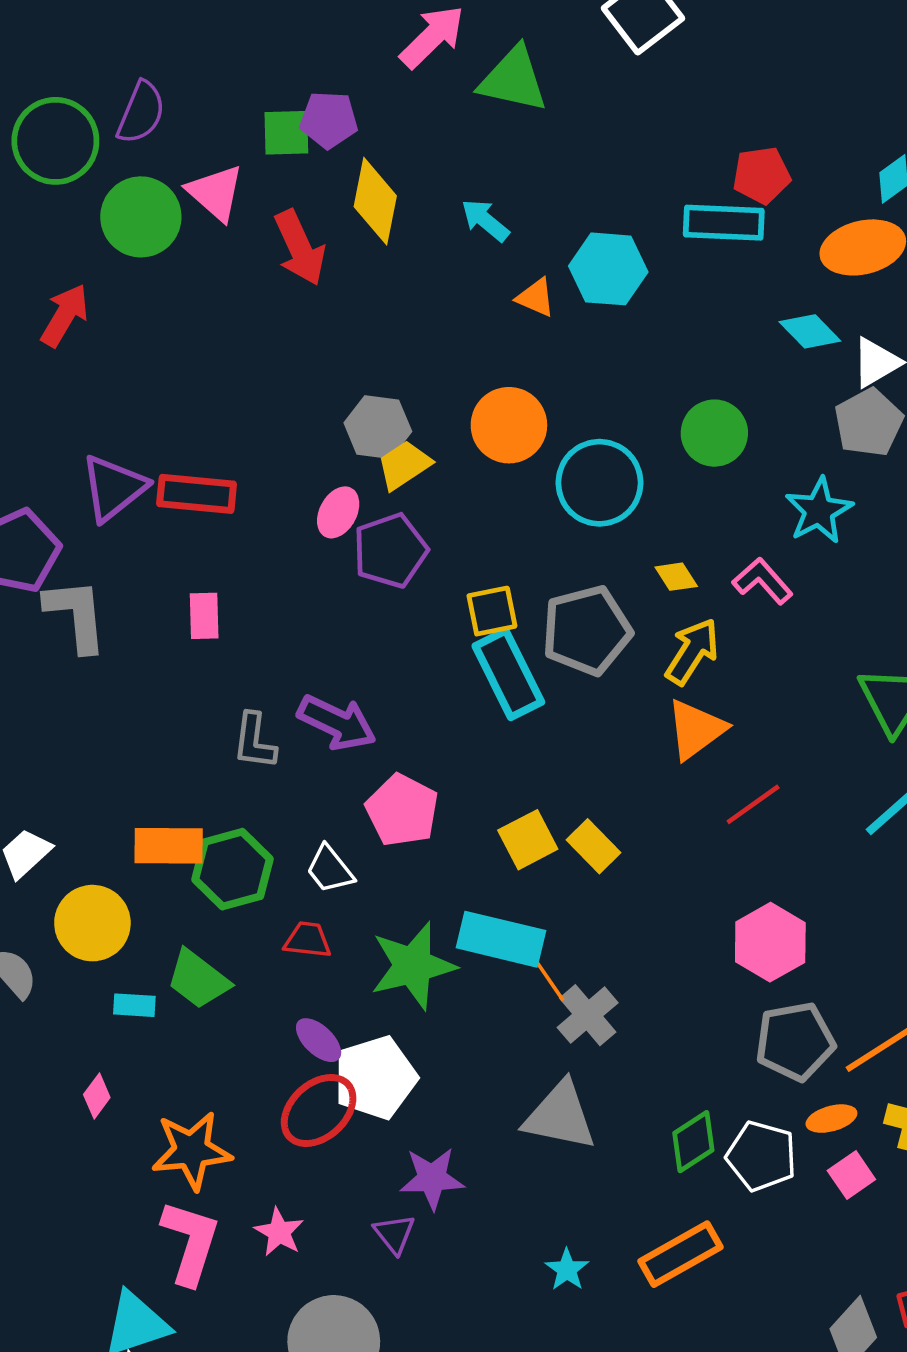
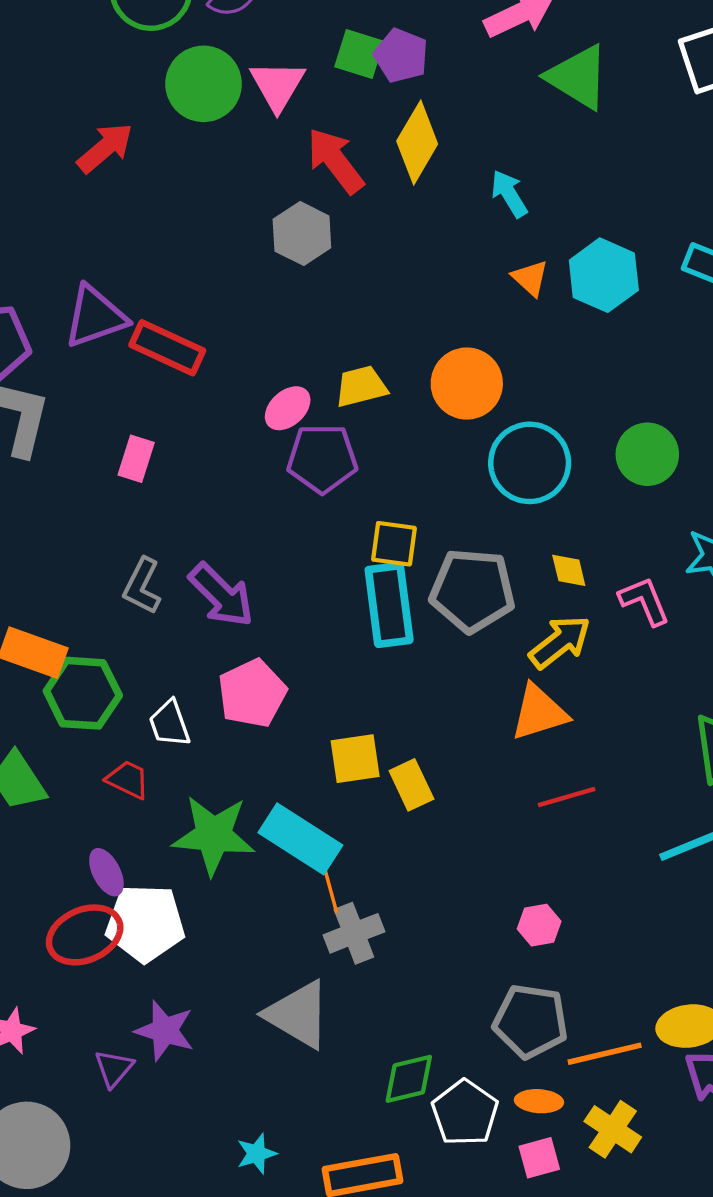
red arrow: (300, 248) -> (335, 161), turned 148
gray hexagon: (378, 427) -> (302, 234), moved
pink hexagon: (770, 942) -> (539, 925), size x0.6

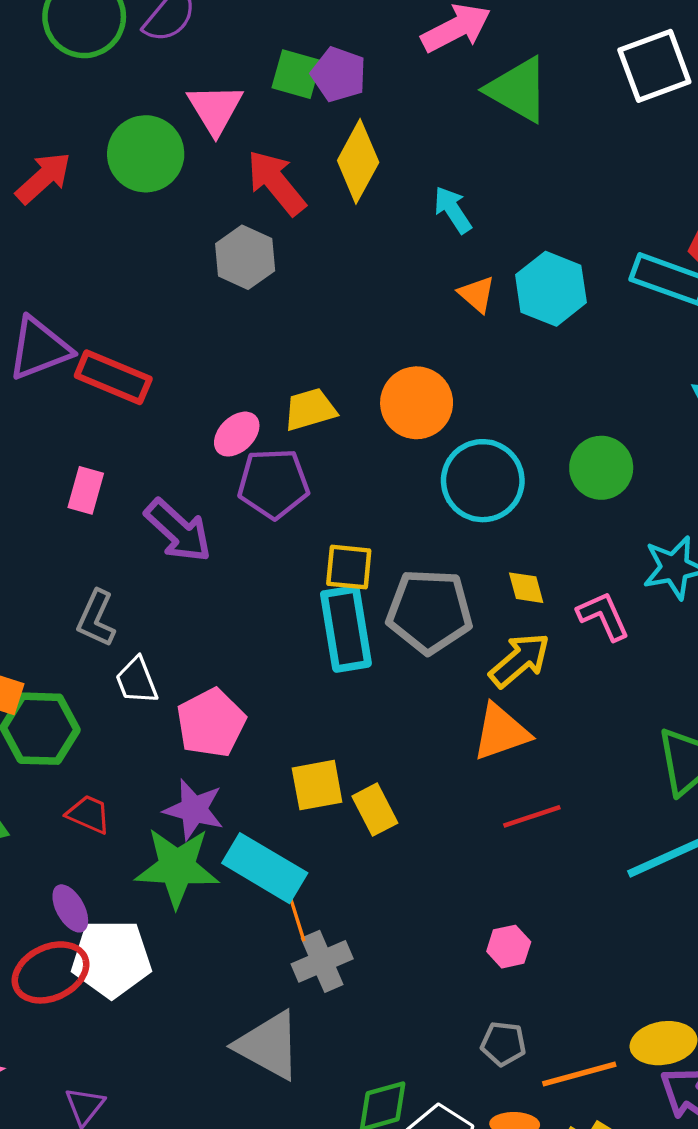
green circle: (204, 84) -> (146, 154), moved
purple arrow: (221, 595) -> (178, 531), moved
white trapezoid: (169, 724) -> (137, 681), moved
gray pentagon: (531, 1021) -> (503, 1044), size x0.6
purple star: (165, 1031) -> (194, 810), moved

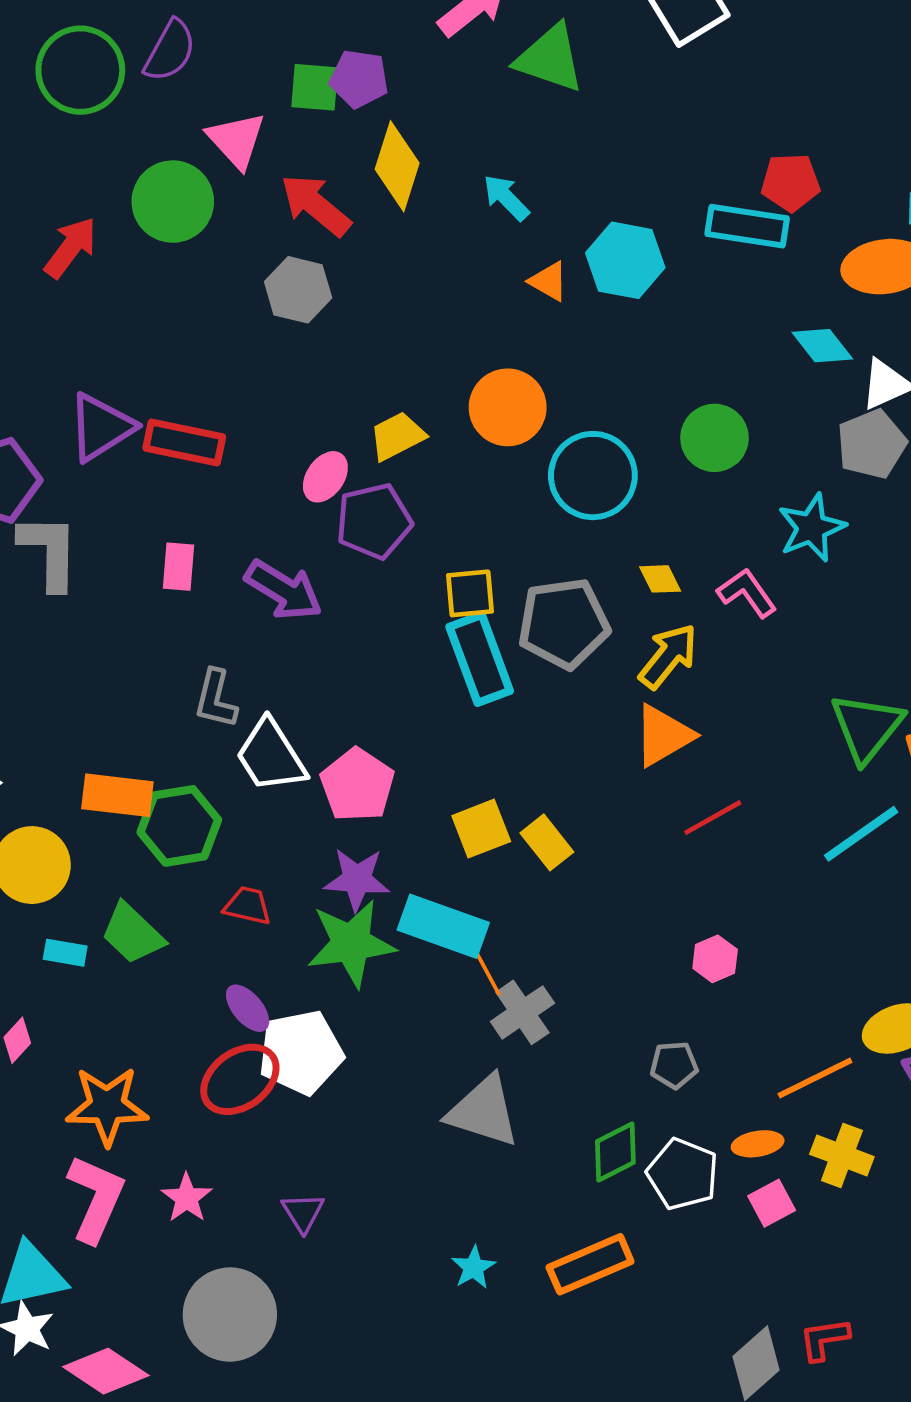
white trapezoid: (137, 681) -> (271, 756), size x1.5
gray pentagon: (503, 1044) -> (674, 1065), moved

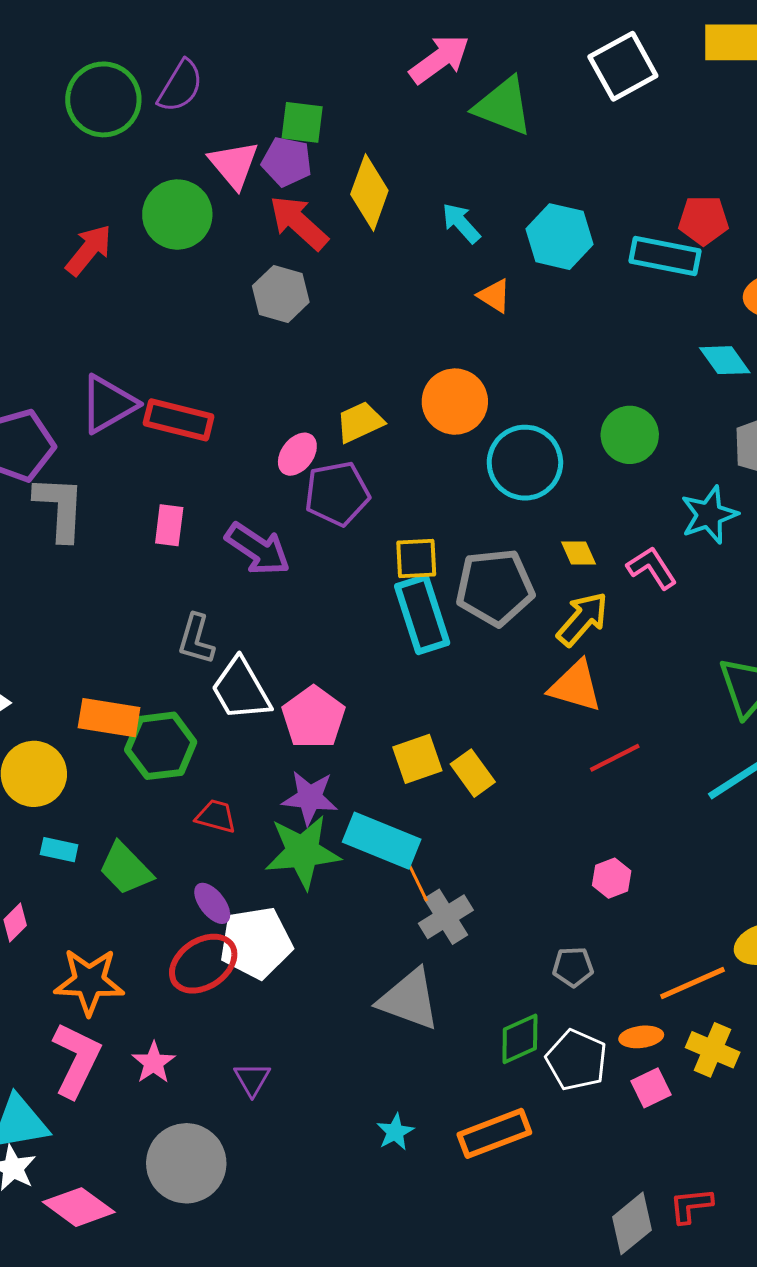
purple pentagon: (359, 79) -> (287, 162), moved
cyan hexagon: (625, 260) -> (559, 237), moved
orange triangle: (663, 736) -> (576, 686), turned 44
green trapezoid: (132, 933) -> (126, 869), moved

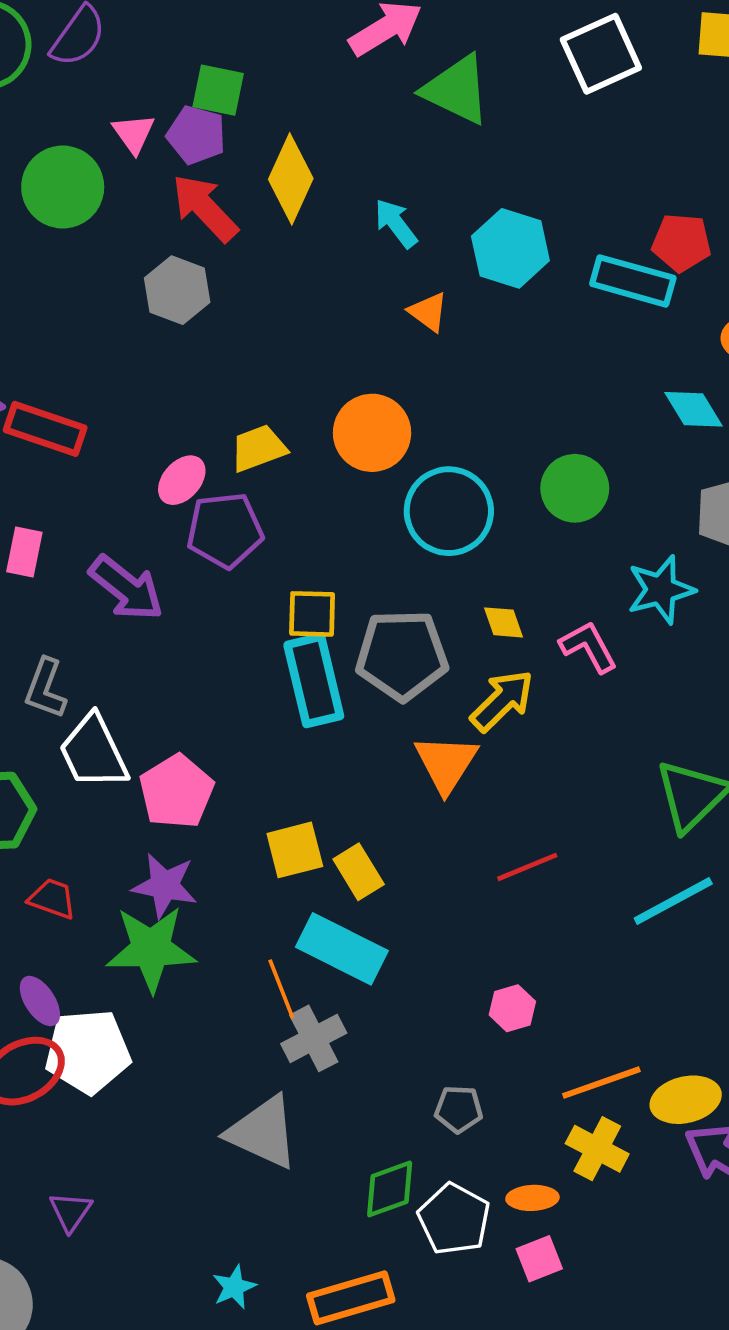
pink triangle: (234, 165) -> (134, 133), size x0.7
orange triangle: (576, 686) -> (446, 763), moved, turned 42
cyan rectangle: (382, 841) -> (342, 949), moved
orange line: (692, 983) -> (601, 1083), moved
yellow cross: (713, 1050) -> (597, 1149), moved

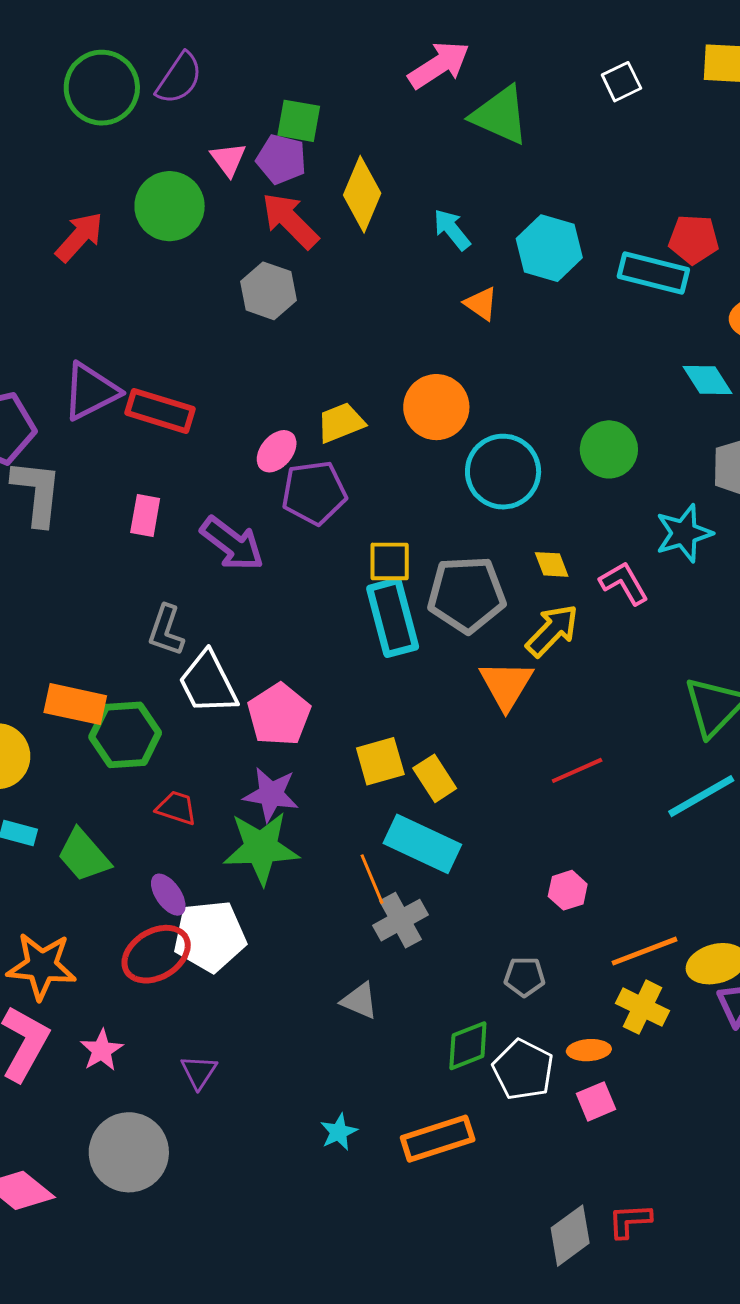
white square: (601, 54) -> (621, 82), size x0.6
gray triangle: (263, 1132) -> (360, 1001), size x0.6

